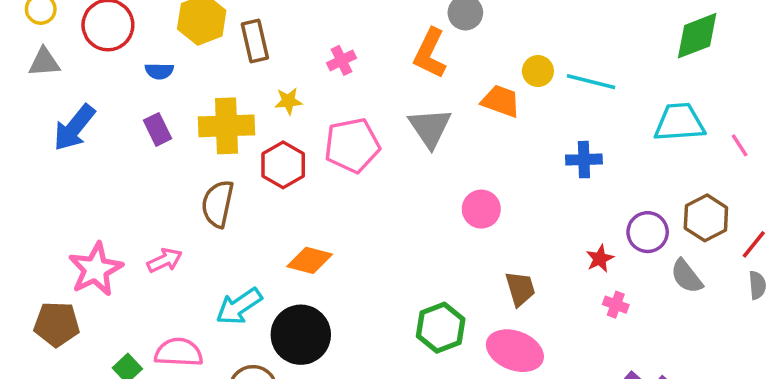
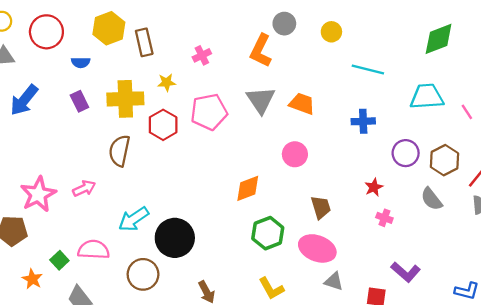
yellow circle: (538, 71) -> (331, 32), moved
orange trapezoid: (501, 101) -> (302, 104), moved
purple circle: (648, 232) -> (406, 153), moved
orange diamond: (310, 260) -> (248, 188), moved, turned -36

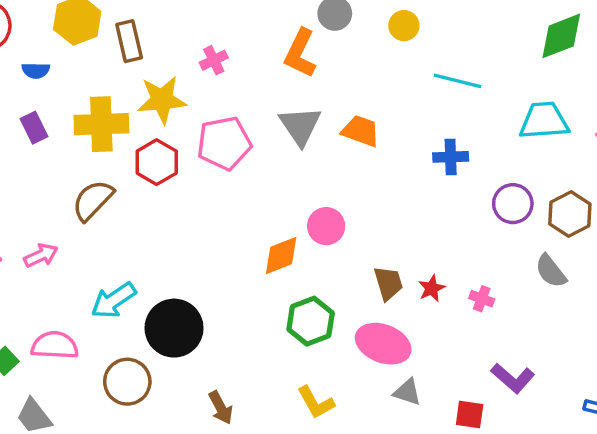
yellow star: (167, 82) -> (162, 100), size x1.8
brown semicircle: (119, 151) -> (93, 200), turned 32
pink circle: (295, 154) -> (326, 226), moved
red star: (374, 187) -> (432, 288), moved

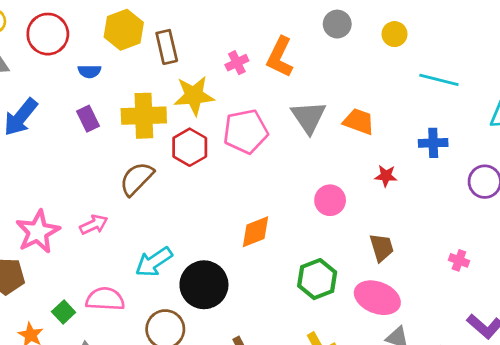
orange L-shape: (300, 53) -> (280, 57), moved
orange diamond: (281, 255) -> (256, 232), moved
red star: (432, 288) -> (386, 176), moved, turned 30

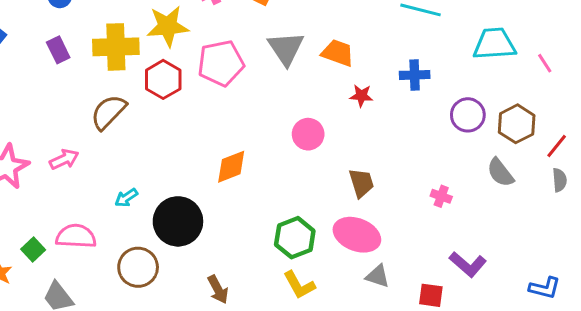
red star: (386, 176) -> (361, 96), moved
cyan arrow: (154, 262) -> (126, 198), size x0.6
green hexagon: (317, 279) -> (295, 238), moved

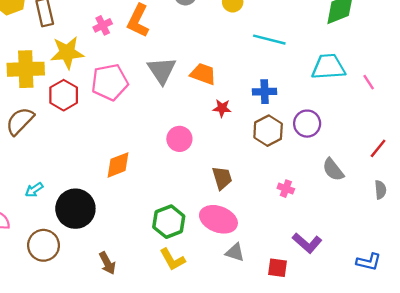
brown hexagon: (517, 124) -> (268, 131), moved
gray semicircle: (560, 180) -> (380, 190), moved

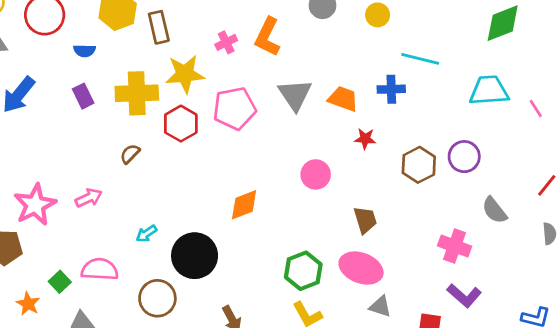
blue cross: (265, 92) -> (391, 89), moved
brown semicircle: (20, 121) -> (130, 154), size x0.6
pink cross: (286, 189) -> (455, 246), moved, size x1.6

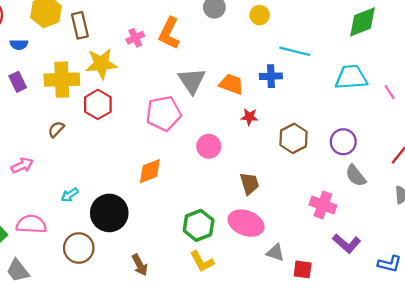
pink pentagon: (234, 108) -> (164, 113), moved
purple circle: (464, 157) -> (343, 142), moved
purple L-shape: (464, 296) -> (347, 243), moved
gray triangle: (380, 307) -> (275, 253), moved

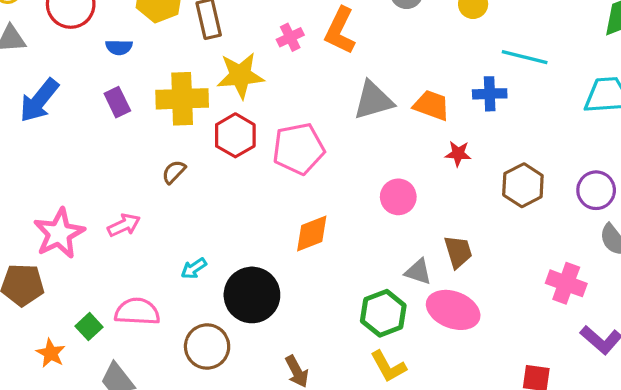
gray triangle: (192, 81) -> (373, 100), turned 48
pink pentagon: (164, 113) -> (298, 149), moved
gray triangle: (275, 253) -> (418, 272), moved

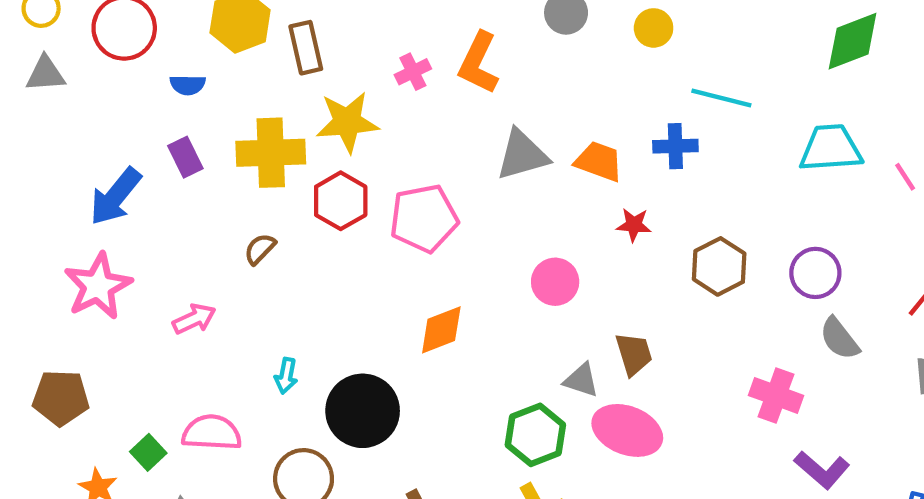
blue arrow: (39, 100) -> (115, 196), moved
pink star: (59, 233) -> (98, 286), moved
cyan arrow: (194, 268) -> (286, 376), turned -45

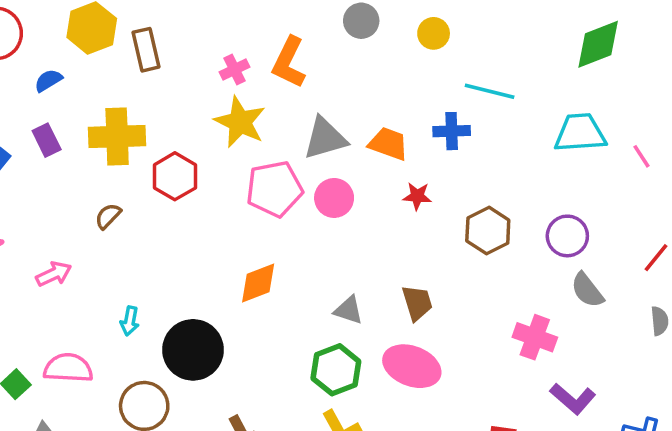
blue semicircle: (188, 85) -> (48, 80), turned 148
yellow star: (347, 122) -> (240, 122), moved, turned 30
pink pentagon: (424, 218) -> (274, 189), moved
pink circle: (555, 282) -> (334, 198), moved
gray triangle: (581, 380) -> (349, 310), moved

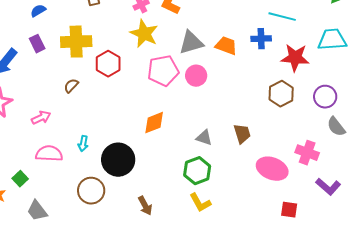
red star: (417, 196) -> (295, 58), moved, size x1.8
pink ellipse: (412, 366) -> (272, 169), moved
pink semicircle: (68, 368) -> (49, 154), moved

